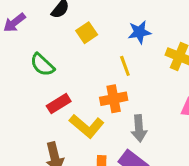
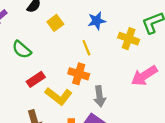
orange cross: (114, 99) -> (79, 74), turned 30

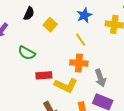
red rectangle: (36, 79) -> (44, 75), turned 42

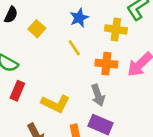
orange cross: (79, 63) -> (106, 64), moved
red rectangle: (44, 75) -> (17, 91), moved, turned -63

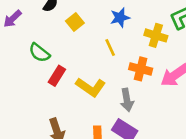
red rectangle: (17, 91) -> (57, 76), moved
yellow L-shape: (55, 104) -> (91, 87), moved

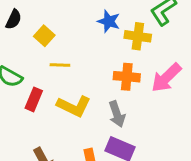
blue star: (120, 18) -> (109, 21), moved, turned -30
yellow line: (110, 48) -> (60, 65), moved, turned -54

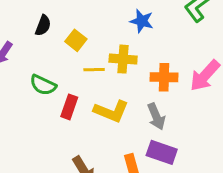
yellow cross: (138, 36) -> (123, 59), moved

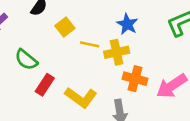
yellow cross: (123, 59) -> (117, 52), moved, turned -30
yellow line: (94, 70) -> (90, 44), moved

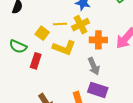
yellow square: (65, 27) -> (42, 33), moved
yellow L-shape: (81, 97) -> (64, 48), moved

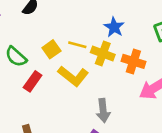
yellow cross: (80, 25) -> (103, 53), turned 30
orange cross: (98, 40) -> (133, 61), moved

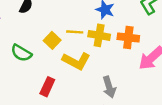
red rectangle: (33, 81) -> (47, 87), moved

